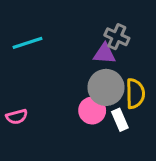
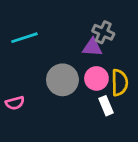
gray circle: (106, 87) -> (62, 80), moved
pink circle: (92, 111) -> (96, 78), moved

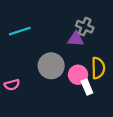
pink circle: (96, 78) -> (78, 75), moved

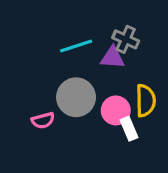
cyan line: (20, 31) -> (76, 46), moved
pink semicircle: (12, 85) -> (43, 120), moved

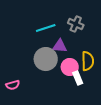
purple triangle: (112, 58) -> (60, 46), moved
pink semicircle: (43, 120) -> (13, 85), moved

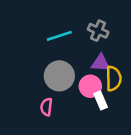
purple triangle: (60, 46) -> (101, 63), moved
pink semicircle: (13, 85) -> (46, 107), moved, turned 112

